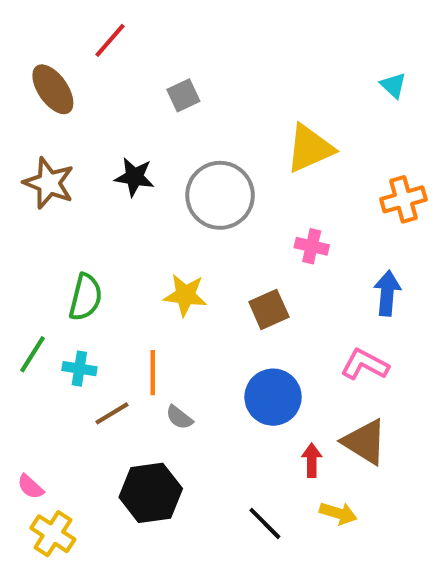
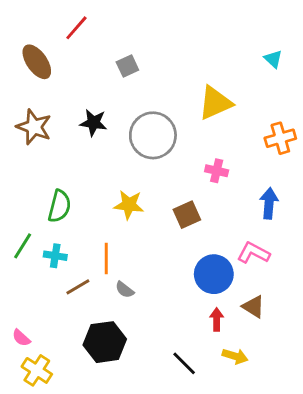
blue circle: (273, 397) -> (214, 274), moved
brown triangle: (365, 442) -> (253, 307), size x0.7

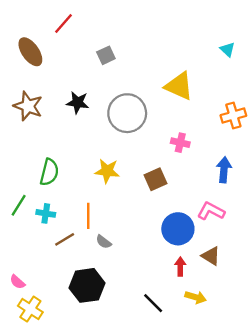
yellow triangle: (215, 103) -> (179, 86), turned 48

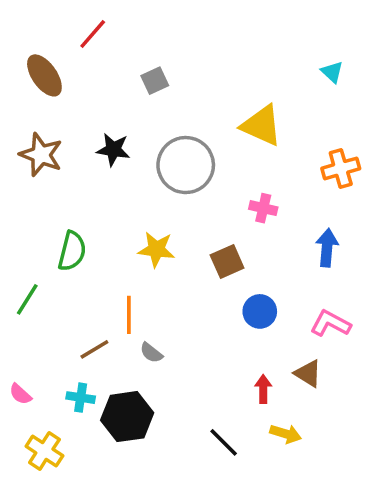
pink L-shape: (211, 211) -> (330, 324), moved
cyan cross: (46, 213) -> (81, 398), moved
blue circle: (178, 229) -> (260, 311), moved, size x0.7
pink semicircle: (17, 282) -> (20, 394), moved

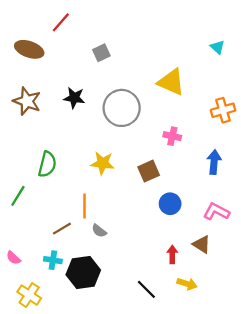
brown ellipse: (44, 75) -> (29, 49), turned -36

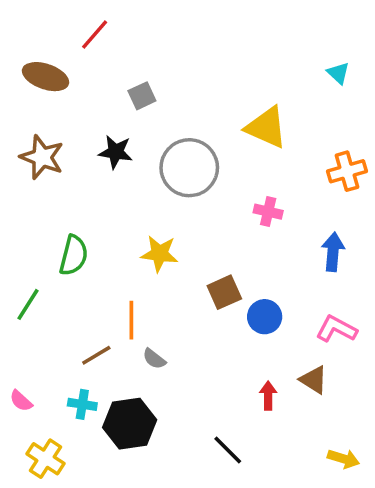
gray square: (101, 53) -> (142, 96), moved
brown square: (149, 171) -> (224, 292), moved
yellow arrow: (187, 284) -> (343, 459), moved

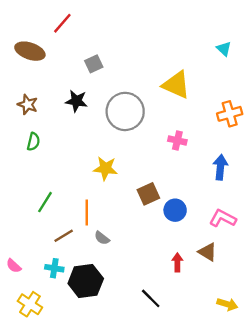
brown star: (42, 157) -> (28, 105), size x0.7
green semicircle: (74, 255) -> (33, 142), moved, size x0.7
green line: (28, 304) -> (45, 202), moved

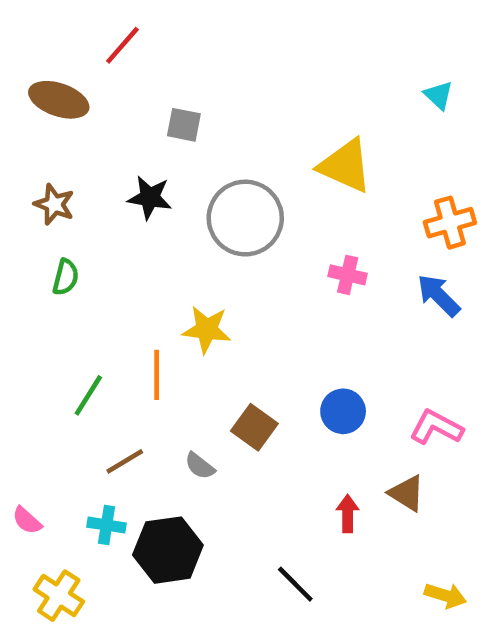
gray square: (94, 64) -> (184, 125), turned 36
blue arrow: (220, 167) -> (439, 295), moved, turned -50
brown square: (148, 194) -> (254, 427), moved, turned -30
orange line: (87, 212) -> (157, 375), moved

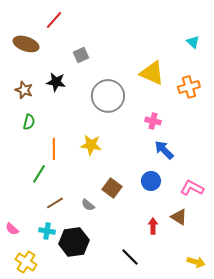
gray square: (184, 125) -> (81, 55), turned -35
black star: (150, 198) -> (56, 82), moved
orange cross: (450, 223) -> (189, 87), moved
blue arrow: (439, 295) -> (164, 150), moved
orange line: (157, 375) -> (54, 149), moved

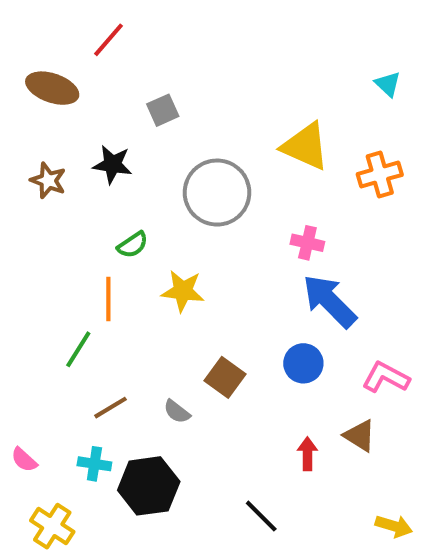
green semicircle: (29, 122) -> (133, 245), moved, turned 42
blue arrow: (164, 150) -> (330, 301), size x1.4

